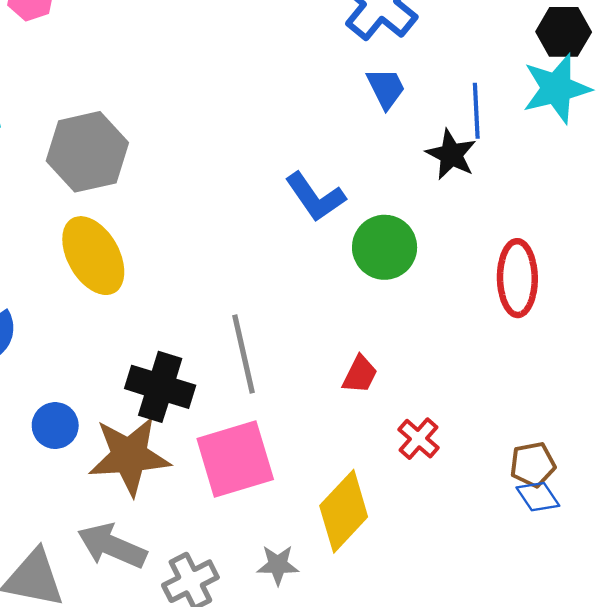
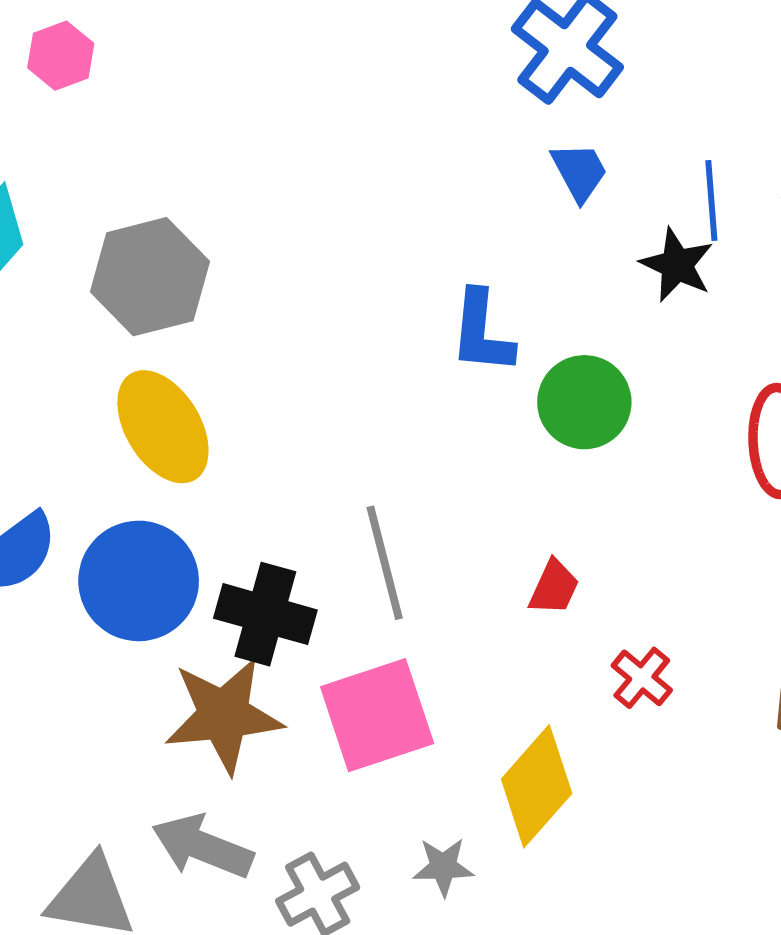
blue L-shape: (315, 197) -> (482, 332), turned 42
blue circle: (55, 426) -> (139, 581), moved, size x1.8

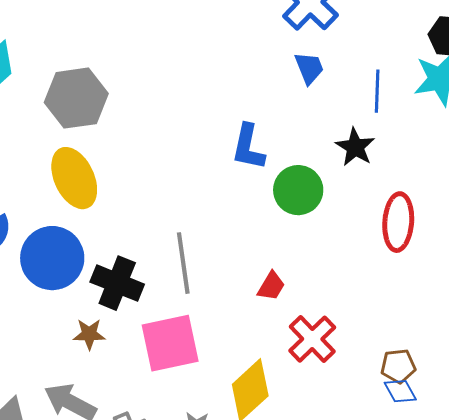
black star: (677, 265) -> (355, 147), moved
red cross: (642, 678) -> (312, 339), size x1.5
brown star: (224, 715) -> (89, 334), size x0.5

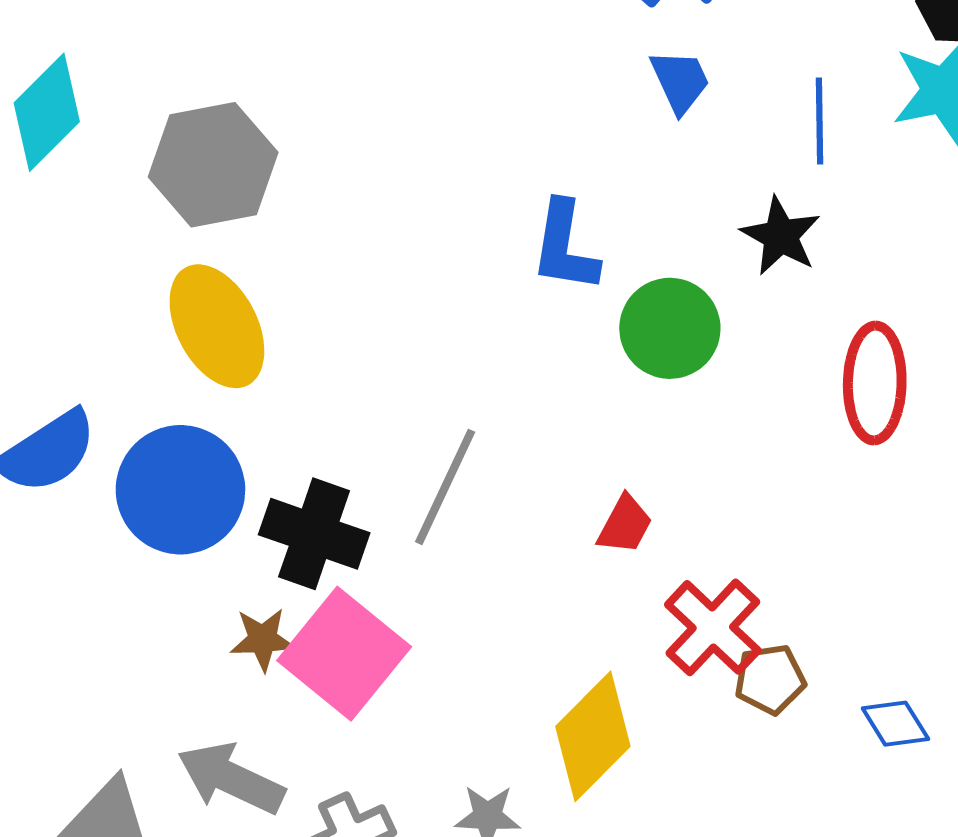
gray line: (183, 263) -> (445, 487), turned 36
pink square: (170, 343) -> (344, 654), moved, turned -36
brown pentagon: (398, 366) -> (770, 679), moved

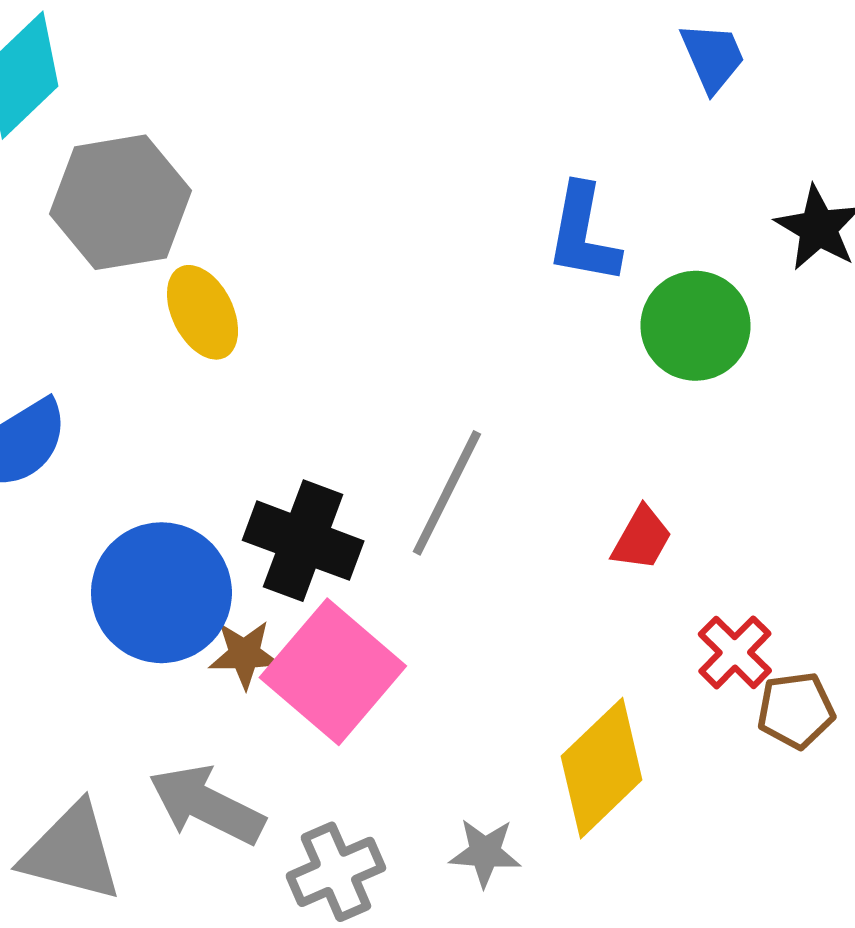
gray hexagon: (213, 165) -> (120, 202), moved
yellow ellipse: (217, 326) -> (203, 312), size x0.7
blue circle: (180, 490) -> (161, 593), moved
red cross: (713, 627) -> (735, 652), size x0.7

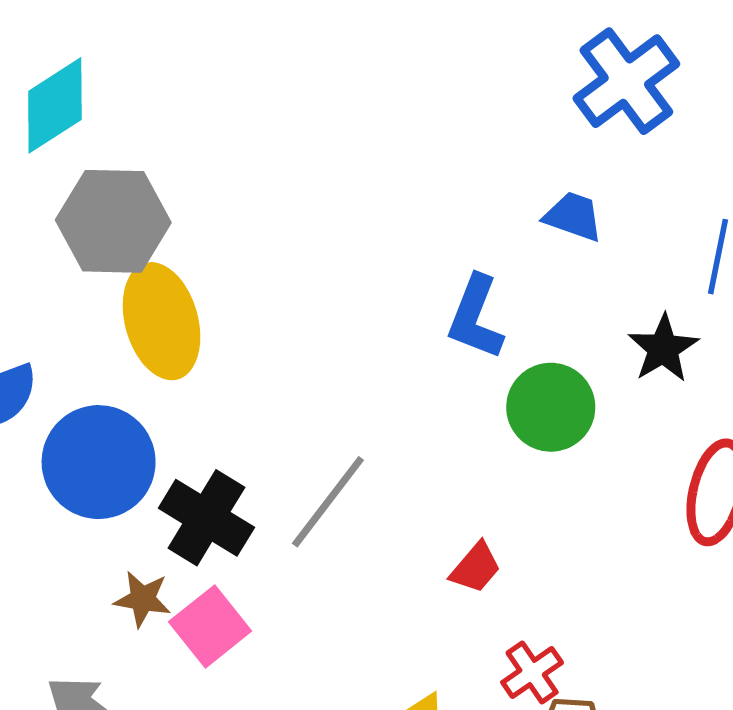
blue trapezoid: (713, 57) -> (573, 216), moved, turned -58
yellow ellipse: (203, 312) -> (162, 321), size x1.5
blue circle: (161, 593) -> (99, 462), moved
pink square: (333, 672) -> (210, 626), size x0.7

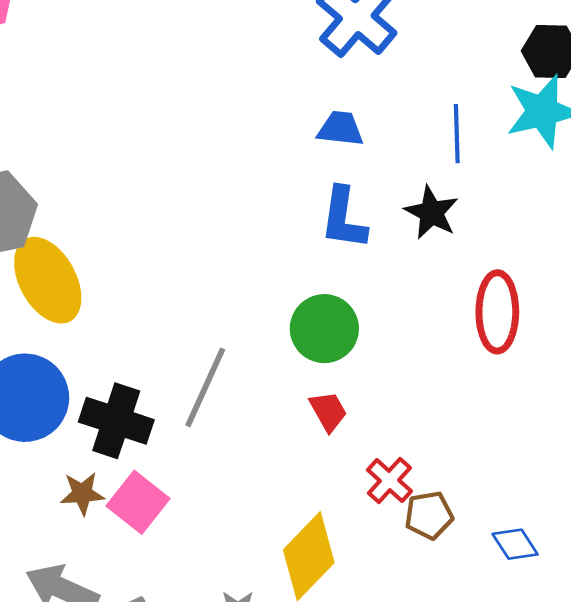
blue L-shape: (476, 317) -> (343, 218), moved
green circle: (551, 407) -> (324, 329), moved
red trapezoid: (476, 568) -> (328, 411), turned -57

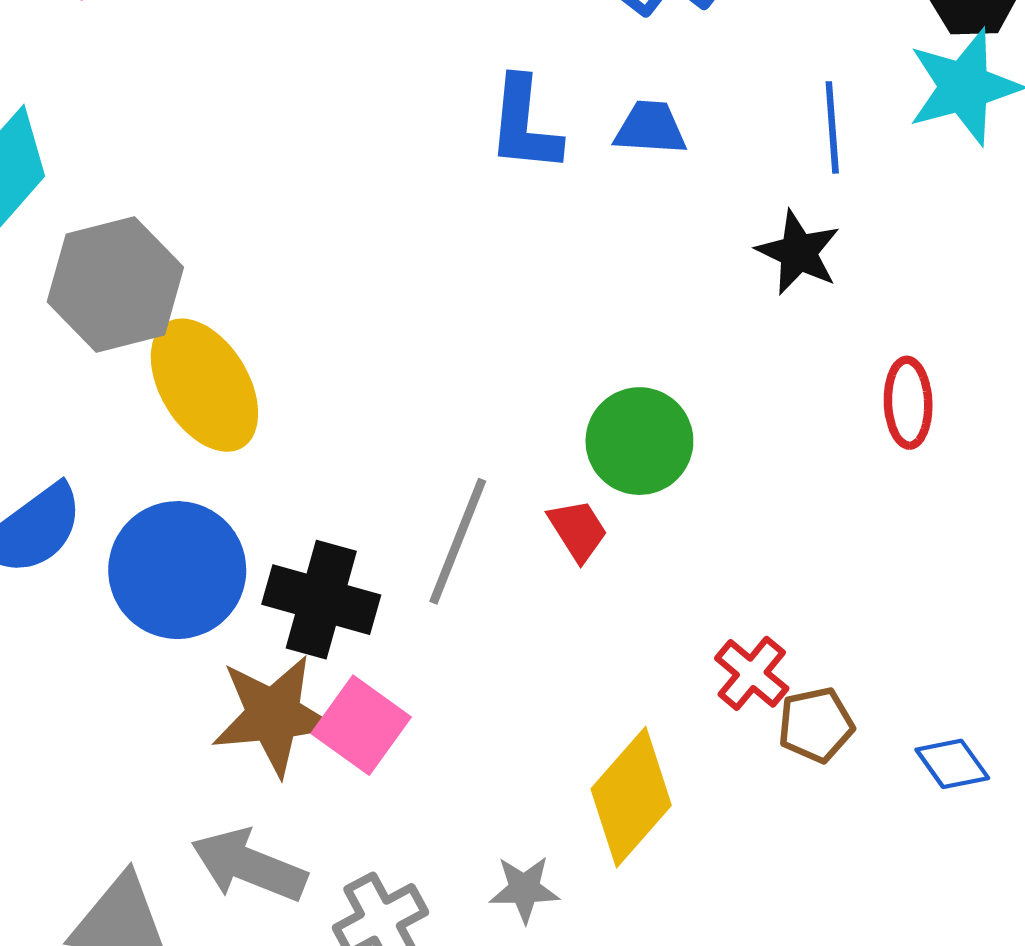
blue L-shape: (343, 218) -> (524, 125), moved
red ellipse: (497, 312) -> (908, 403), size x0.7
red trapezoid: (328, 411) -> (578, 530), moved
brown star: (82, 493) -> (273, 715), size x1.8

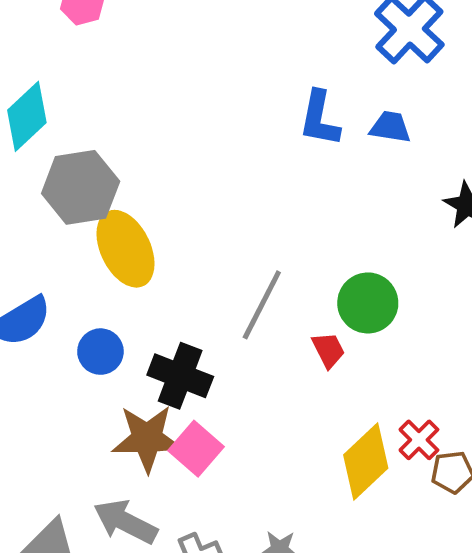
gray line: (458, 541) -> (262, 305), moved
blue circle: (177, 570) -> (100, 352), size x0.6
yellow diamond: (631, 797) -> (366, 461), moved

